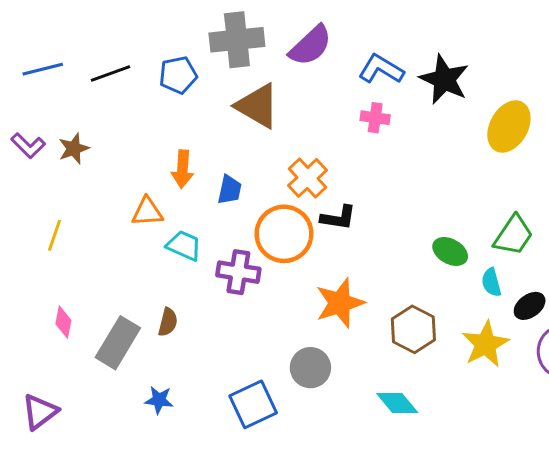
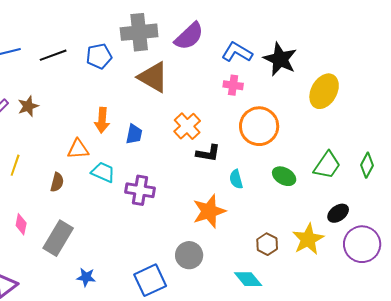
orange circle: (284, 234) -> (259, 126), moved
cyan semicircle: (491, 282) -> (236, 179), moved
brown semicircle: (168, 322) -> (57, 182), moved
brown hexagon: (413, 329) -> (267, 244), moved, size x0.7

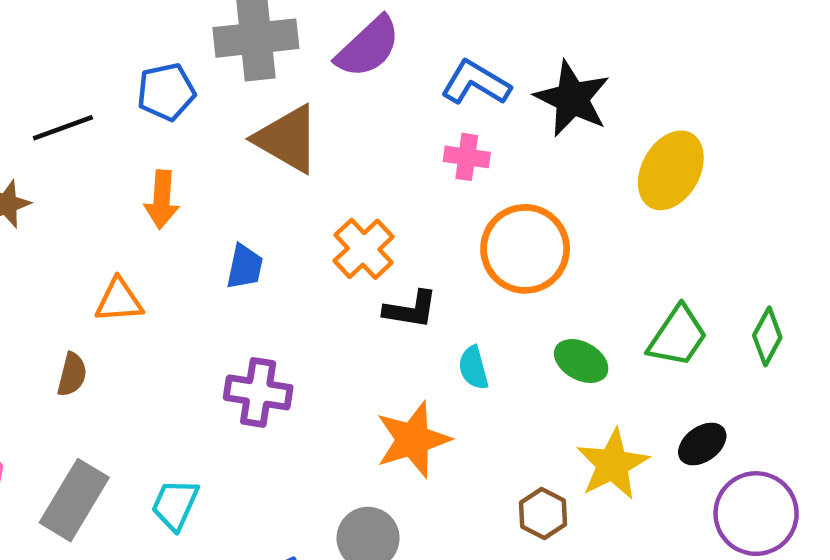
black line: (53, 55) -> (63, 128), moved
orange arrow: (102, 120) -> (162, 200), moved
cyan trapezoid: (103, 172) -> (175, 505), moved, turned -90
yellow star: (308, 239) -> (613, 464), moved

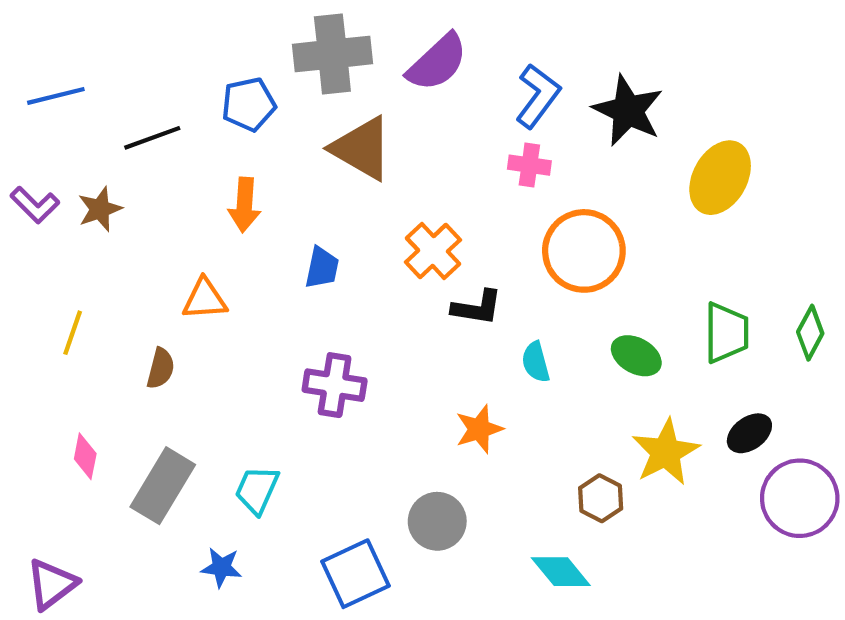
blue L-shape: (476, 83) -> (538, 96), turned 96
green trapezoid: (678, 336) -> (726, 333), turned -34
orange star: (413, 440) -> (479, 429), size x0.7

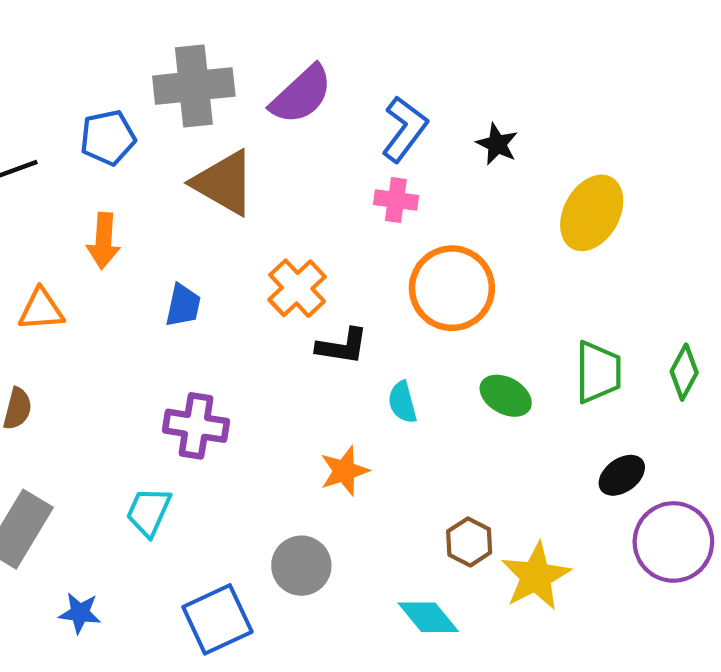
black star: (628, 111) -> (497, 144), size x0.6
orange triangle: (205, 299) -> (41, 310), moved
yellow star: (666, 452) -> (536, 576), moved
cyan trapezoid: (257, 490) -> (149, 512), moved

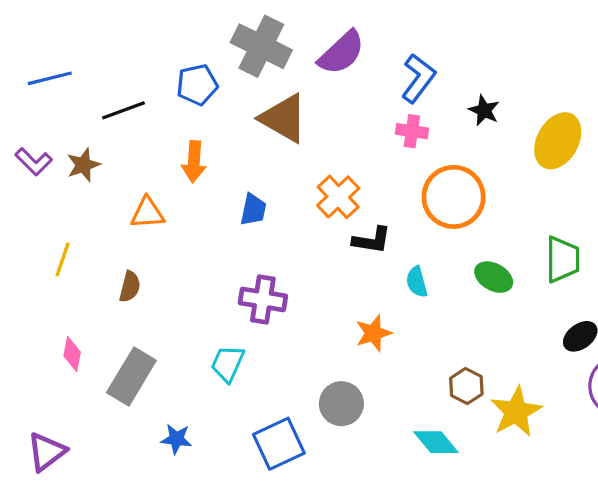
gray cross: (194, 86) -> (261, 46), turned 32
black star: (497, 144) -> (484, 110), moved

